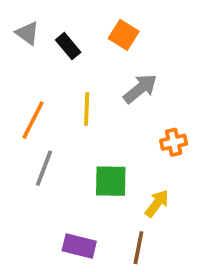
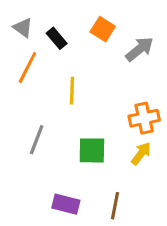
gray arrow: (140, 89) -> (140, 49), moved
orange line: (33, 120) -> (27, 68), moved
orange cross: (174, 142) -> (144, 118), size x1.4
yellow arrow: (157, 203) -> (141, 154), moved

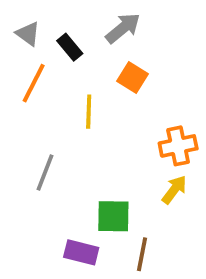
orange square: (103, 29) -> (132, 78), moved
gray arrow: (140, 49) -> (123, 28), moved
green square: (92, 150) -> (113, 216), moved

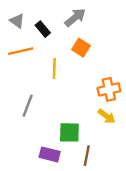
orange line: (34, 83) -> (21, 51), turned 50
yellow arrow: (174, 190) -> (107, 116), turned 90

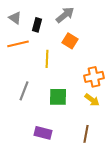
black rectangle: (43, 29) -> (37, 25), turned 56
green square: (69, 132) -> (58, 97), moved
brown line: (87, 156) -> (86, 134), moved

